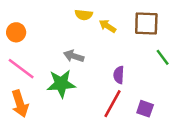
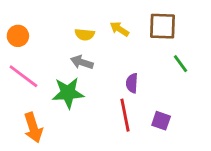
yellow semicircle: (84, 15) -> (85, 34), moved
orange arrow: (20, 104) -> (33, 128), moved
red line: (113, 104) -> (125, 115), turned -40

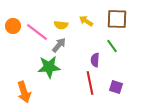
gray arrow: (82, 62) -> (59, 45), turned 112
green line: (181, 64) -> (112, 46), moved
pink line: (23, 76) -> (37, 32), moved

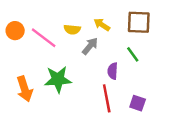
gray arrow: (59, 45) -> (90, 46), moved
orange arrow: (24, 92) -> (25, 89), moved

